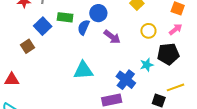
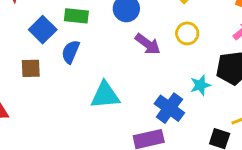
blue semicircle: (84, 27) -> (71, 52), moved
yellow circle: (148, 31) -> (187, 33), moved
brown square: (27, 46) -> (31, 68), moved, turned 32

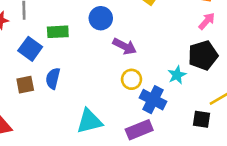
yellow circle: (187, 33) -> (132, 79), moved
blue semicircle: (71, 52) -> (53, 78), moved
cyan triangle: (105, 95) -> (89, 121), moved

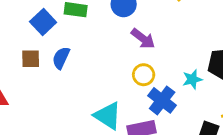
cyan triangle: (89, 121) -> (108, 116), moved, turned 36

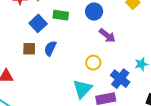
yellow circle: (144, 75) -> (93, 63), moved
cyan triangle: (108, 116) -> (82, 89), turned 40

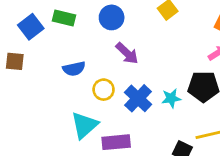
blue semicircle: (50, 48) -> (74, 69), moved, turned -133
blue cross: (120, 79) -> (138, 98), moved

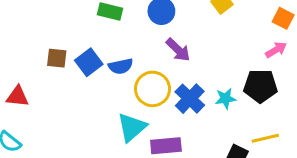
blue square: (31, 27) -> (89, 62), moved
yellow circle: (104, 90) -> (153, 89), size x1.5

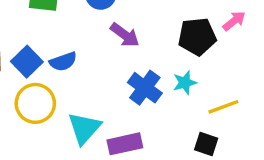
black pentagon: (260, 86) -> (197, 37), moved
yellow circle: (153, 89) -> (35, 103), moved
yellow line: (265, 138) -> (223, 107), moved

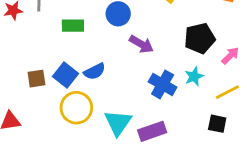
pink arrow: (234, 21) -> (230, 56), moved

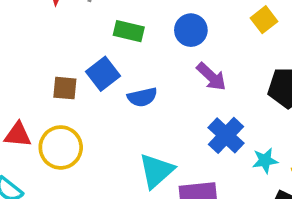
blue square: (66, 75) -> (103, 74), moved
cyan star: (194, 77) -> (265, 161), moved
yellow circle: (76, 108) -> (61, 147), moved

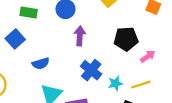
purple arrow: (211, 77) -> (80, 36), turned -126
blue semicircle: (142, 97) -> (41, 63), moved

